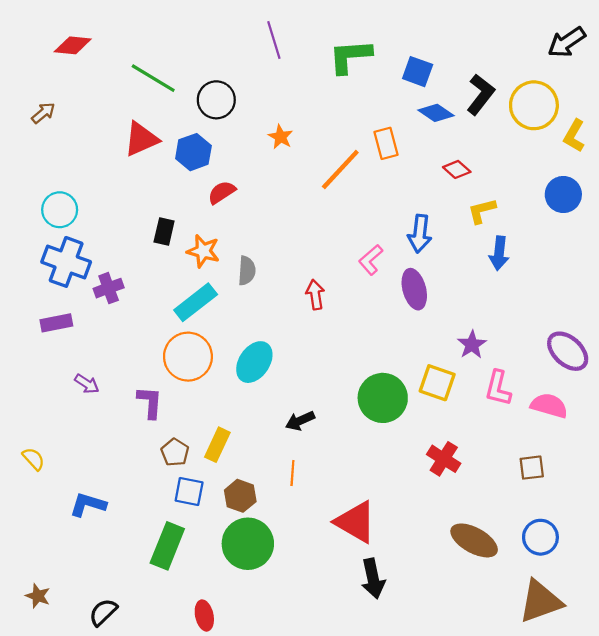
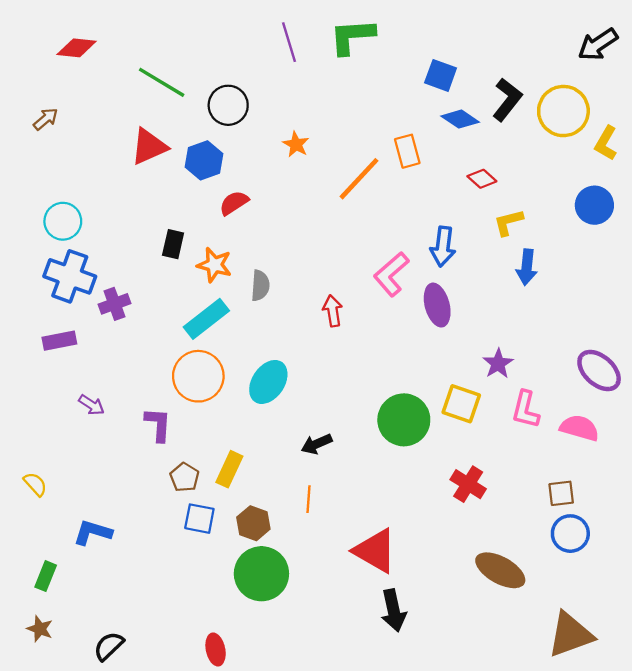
green L-shape: (350, 56) -> (352, 36), moved
pink L-shape: (371, 260) -> (391, 274), size x1.4
blue circle: (540, 537) -> (570, 534), moved
green rectangle: (167, 546) -> (46, 576), moved, size x0.6

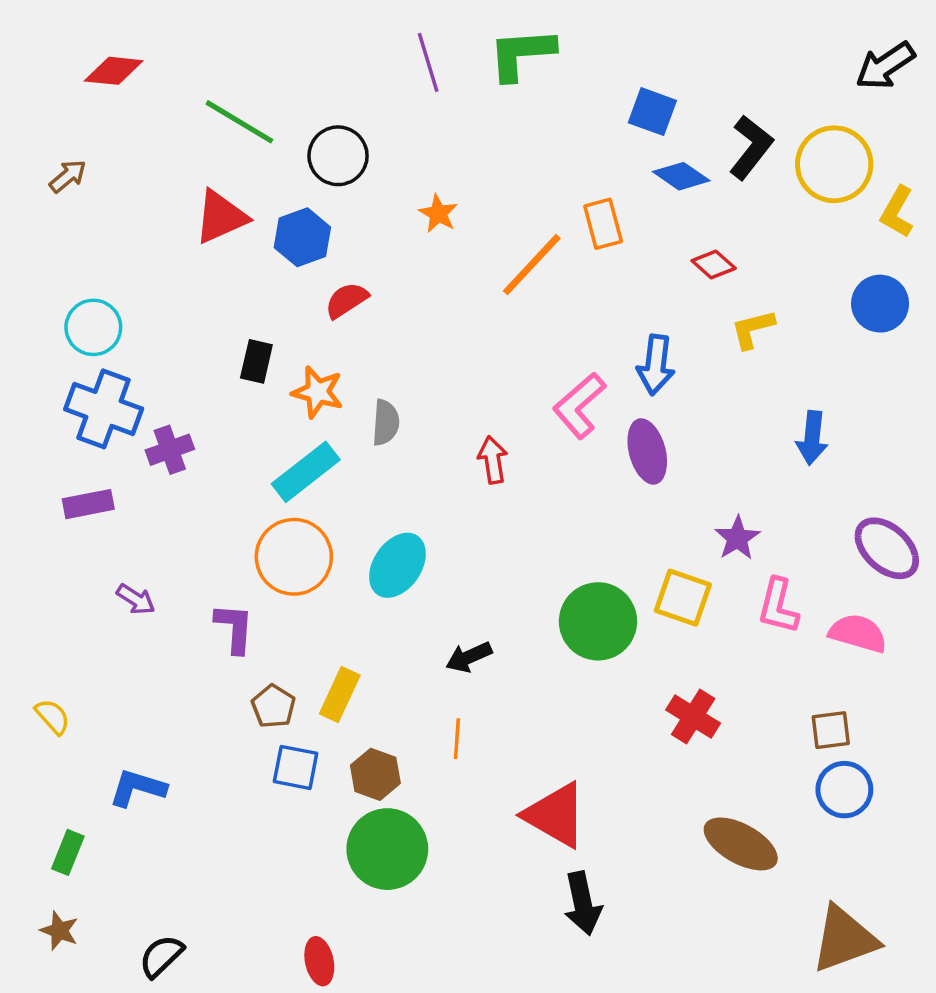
blue arrow: (527, 267) -> (812, 438), moved

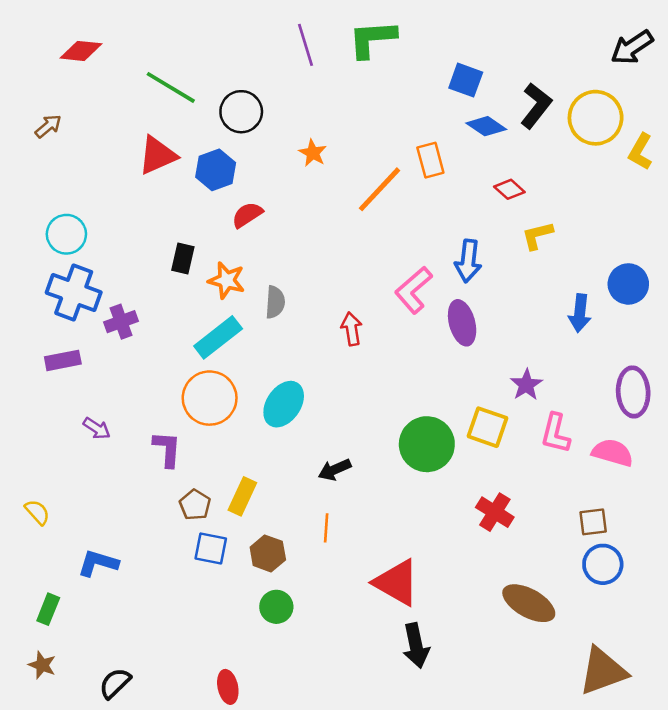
blue circle: (880, 304) -> (628, 284), moved
purple ellipse: (887, 548) -> (633, 392), turned 45
green circle: (387, 849) -> (276, 607), size x0.6

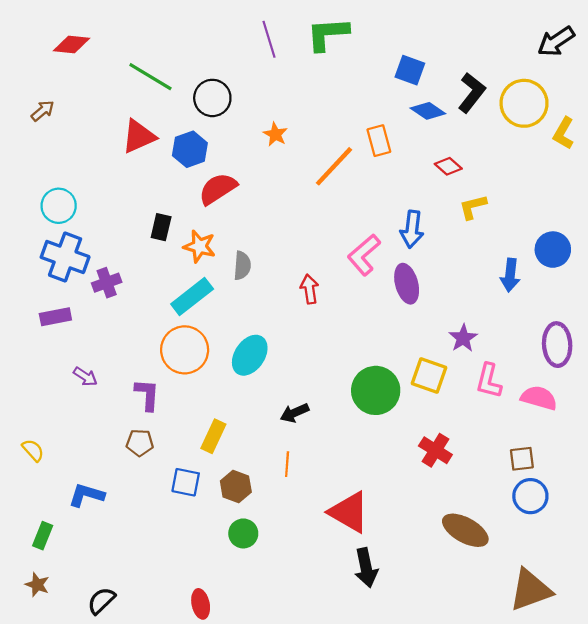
red semicircle: (247, 215) -> (218, 189), size x1.4
brown pentagon: (195, 505) -> (140, 443), moved, turned -30

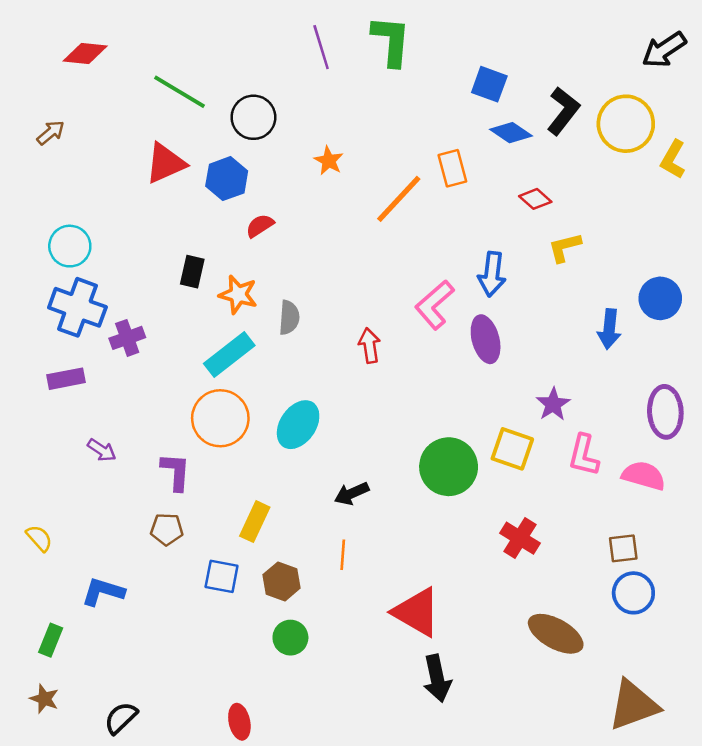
green L-shape: (328, 34) -> (391, 41), turned 99
red semicircle: (218, 189) -> (260, 226), size x0.6

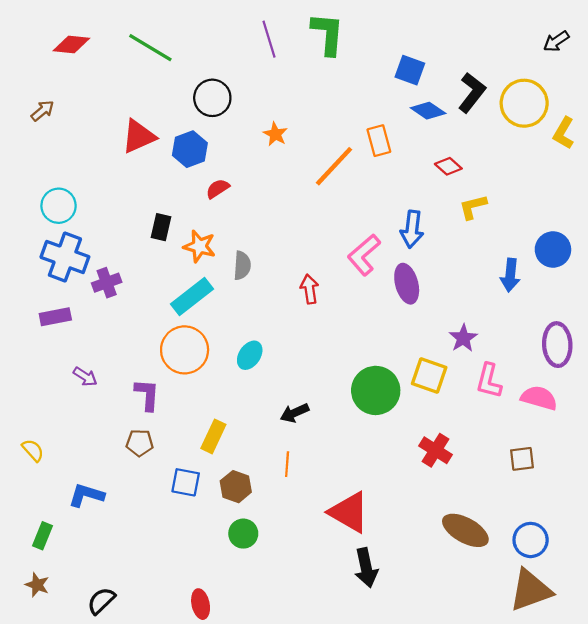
black arrow: (664, 50) -> (556, 41), size x0.7
green line: (179, 92) -> (150, 48), moved
cyan ellipse: (298, 425) -> (250, 355), size x0.7
blue circle: (633, 593) -> (531, 540), moved

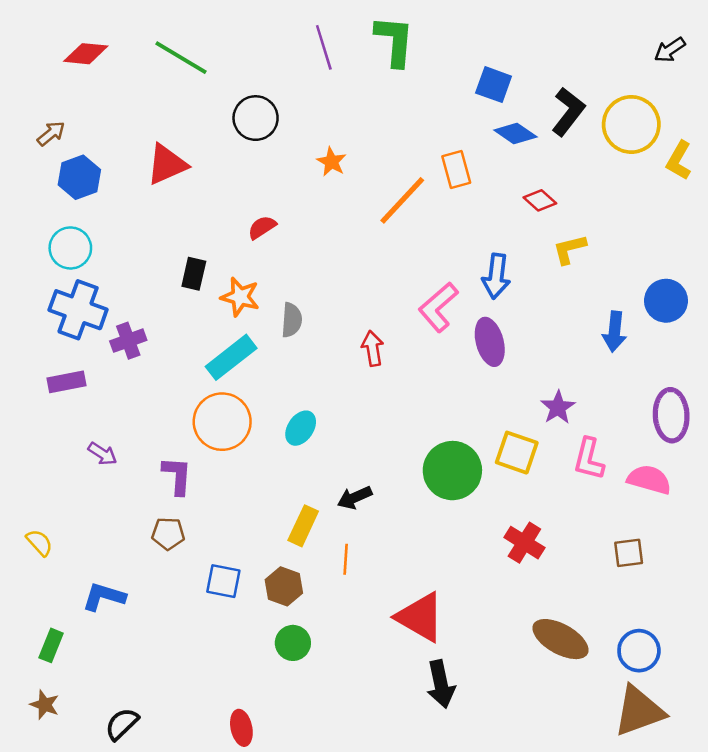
blue hexagon: (190, 149) -> (79, 177), moved
yellow rectangle: (213, 436) -> (303, 526), moved

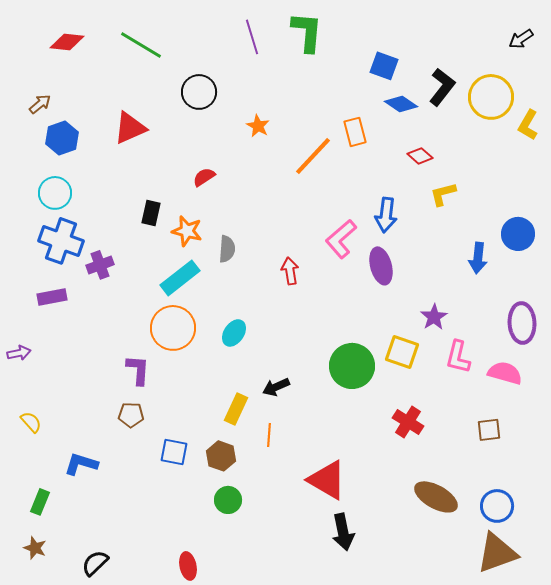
purple arrow: (102, 454) -> (19, 353), moved, turned -45

